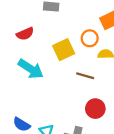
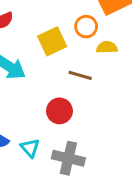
red circle: (95, 109) -> (59, 111), moved

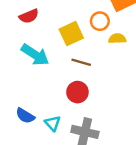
brown line: (80, 75) -> (81, 62), moved

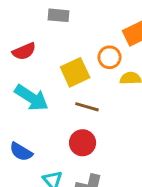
blue semicircle: (25, 116) -> (21, 152), moved

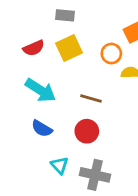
yellow square: (75, 72) -> (69, 48), moved
blue semicircle: (21, 152) -> (42, 128), moved

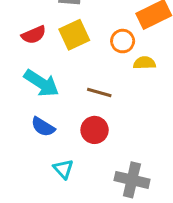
gray cross: (95, 175) -> (132, 180), moved

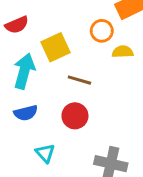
yellow square: (74, 35) -> (56, 47), moved
cyan arrow: (41, 83) -> (24, 71), turned -108
blue semicircle: (43, 127) -> (26, 113), turned -45

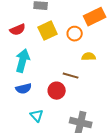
yellow square: (56, 47) -> (48, 31), moved
yellow semicircle: (123, 52) -> (89, 57), moved
brown line: (79, 80) -> (71, 76), moved

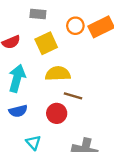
orange circle: (75, 34) -> (75, 26), moved
yellow semicircle: (89, 57) -> (58, 74), moved, size x1.5

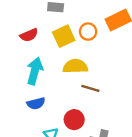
orange circle: (75, 26) -> (88, 32), moved
red circle: (57, 113) -> (74, 120), moved

